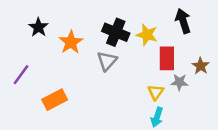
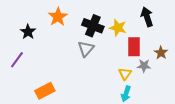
black star: (38, 27) -> (28, 32), moved
orange star: (71, 42) -> (58, 17), moved
orange rectangle: (55, 100) -> (45, 91), moved

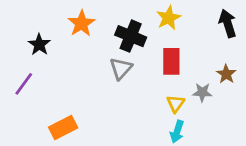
black arrow: (147, 17) -> (228, 23), moved
yellow star: (118, 28) -> (169, 18), moved, turned 30
red rectangle: (134, 47) -> (171, 61), moved

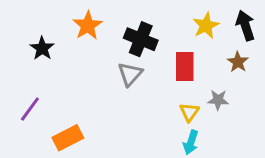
yellow star: (169, 18) -> (206, 26), moved
brown star: (226, 74) -> (238, 62), moved
purple line: (24, 84) -> (30, 109), moved

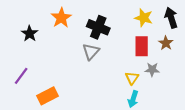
yellow star: (206, 26) -> (144, 18), turned -30
red rectangle: (185, 66) -> (142, 46), moved

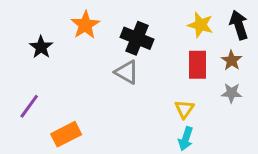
gray triangle: (91, 52) -> (127, 72), turned -42
gray star: (152, 70) -> (231, 93), moved

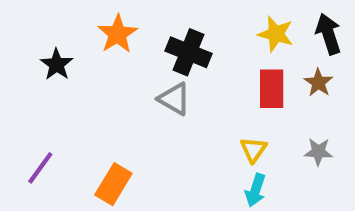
gray star: (231, 93) -> (318, 152), moved
purple line: (29, 106) -> (40, 168), moved
orange rectangle: (66, 134) -> (113, 184), moved, turned -32

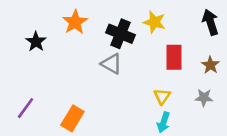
yellow star: (276, 34) -> (154, 22), moved
brown star: (318, 83) -> (210, 65), moved

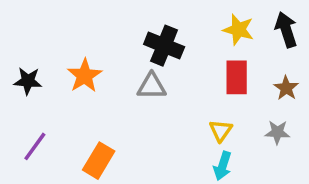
orange star: (75, 22) -> (84, 76), moved
yellow star: (154, 22) -> (238, 30), moved
black star: (36, 42) -> (28, 81), moved, turned -30
gray triangle: (111, 64) -> (152, 86), turned -30

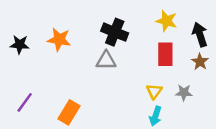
black arrow: (286, 30) -> (200, 35), moved
orange star: (84, 76) -> (59, 39), moved, turned -30
black star: (28, 81) -> (20, 44), moved
gray star: (277, 132) -> (184, 93), moved

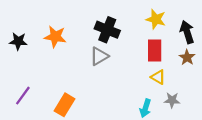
gray triangle: (106, 60) -> (99, 56), turned -30
yellow triangle: (154, 91) -> (158, 77), moved, turned -35
gray star: (184, 93) -> (172, 100), moved

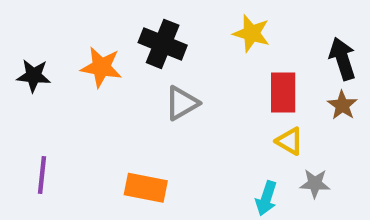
yellow star: (156, 19) -> (251, 33), moved
black cross: (107, 30) -> (163, 44), moved
purple line: (23, 96) -> (42, 175), turned -30
orange rectangle: (65, 105) -> (146, 188), moved, turned 70

